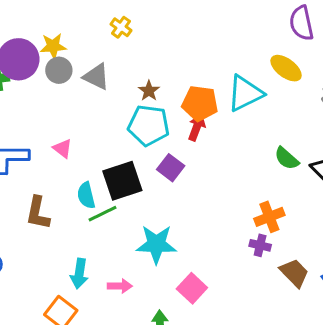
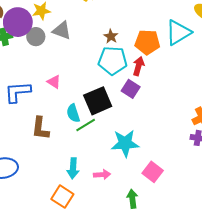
gray circle: (59, 70) -> (36, 37), moved
gray triangle: (96, 77) -> (62, 30), moved
red arrow: (197, 127) -> (138, 66), moved

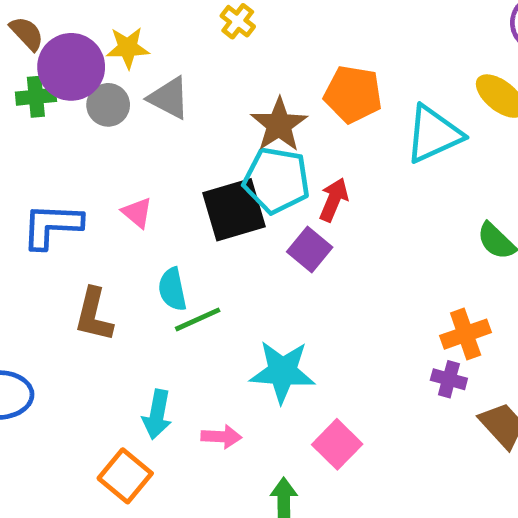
brown star: (111, 36) -> (279, 125), size x1.6
orange pentagon: (147, 42) -> (353, 94), moved
black square: (98, 101) -> (234, 210), moved

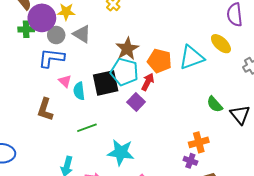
orange pentagon: (353, 94) -> (159, 61), moved
blue L-shape: (52, 226) -> (51, 58), moved
cyan semicircle: (172, 289) -> (79, 91), moved
brown L-shape: (94, 315) -> (45, 109), moved

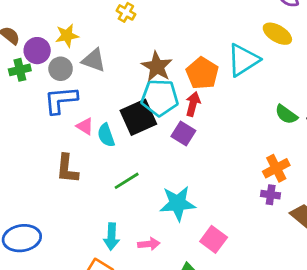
purple circle: (42, 18) -> (37, 51), size x0.7
orange pentagon: (159, 61) -> (202, 73), turned 30

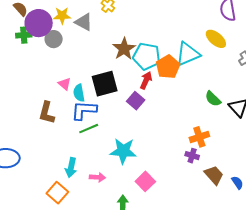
purple circle: (37, 51) -> (39, 23), size x1.4
gray triangle: (94, 60) -> (84, 22), moved
orange pentagon: (202, 73) -> (168, 67), moved
cyan pentagon: (160, 98) -> (147, 56), moved
blue L-shape: (61, 100) -> (84, 110), moved

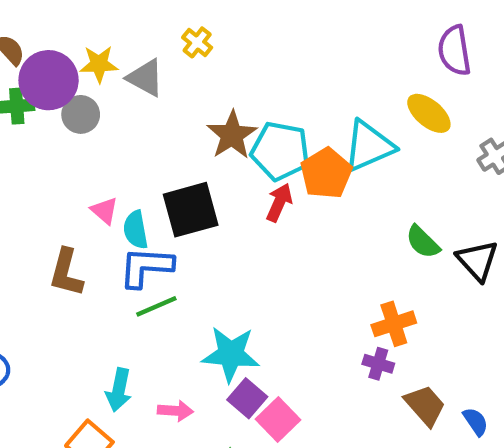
purple square: (136, 101) -> (247, 398), moved

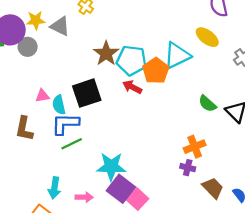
red arrow: (279, 203) -> (132, 87), turned -84
pink triangle: (105, 211) -> (42, 96), turned -48
purple square: (247, 398) -> (121, 189), size x1.4

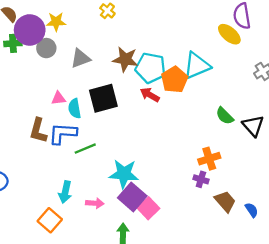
gray triangle: (60, 26) -> (80, 58), moved, turned -50
yellow ellipse: (207, 37) -> (229, 34), moved
brown star: (106, 53) -> (125, 59), turned -30
blue L-shape: (65, 124) -> (63, 133), moved

